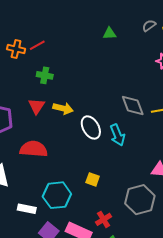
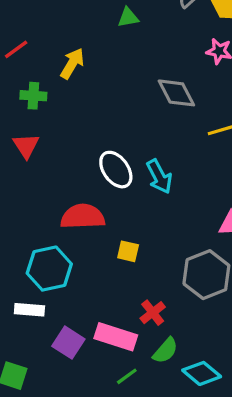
gray diamond: (133, 105) -> (176, 93), moved
yellow arrow: (63, 108) -> (72, 63), moved, turned -66
red semicircle: (34, 149) -> (83, 217), moved
cyan hexagon: (57, 195) -> (49, 269), moved

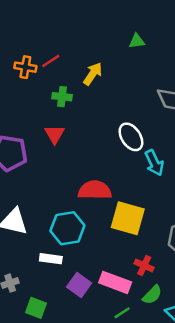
white ellipse: (116, 170) -> (131, 137), moved
yellow square: (128, 251) -> (128, 218), size x2.0
red cross: (153, 313) -> (144, 266), turned -30

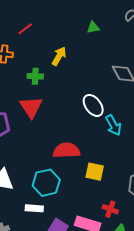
red line: (51, 61) -> (25, 29), moved
red triangle: (55, 134) -> (31, 107), size x1.4
yellow square: (128, 218) -> (95, 172), size x0.7

